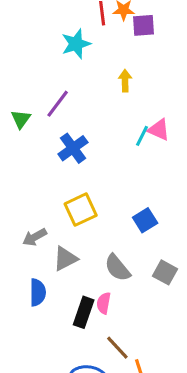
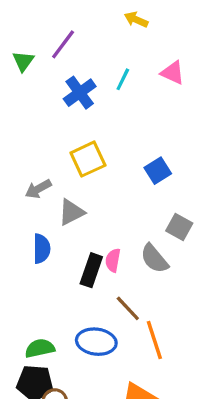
yellow arrow: (125, 81) -> (136, 20), turned -65
cyan line: (142, 136) -> (123, 79), moved
gray semicircle: (117, 268) -> (154, 259), moved

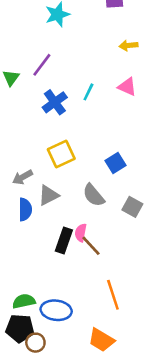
yellow arrow: (136, 20) -> (128, 45), moved, turned -30
blue semicircle: (42, 249) -> (25, 209), moved
gray semicircle: (154, 259) -> (94, 195), moved
brown line: (128, 308) -> (91, 246), moved
blue ellipse: (96, 342) -> (56, 310), moved

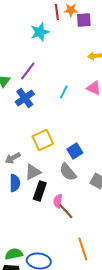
blue cross: (55, 102) -> (25, 98), moved
blue square: (116, 163) -> (75, 151), moved
black rectangle: (64, 240) -> (40, 191), moved

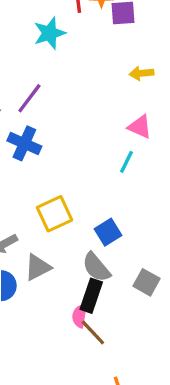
cyan line: (64, 92) -> (126, 162), moved
blue cross: (25, 98) -> (24, 143), turned -30
black rectangle: (40, 191) -> (91, 296), moved

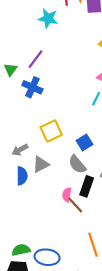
cyan star: (49, 33) -> (48, 18), turned 30
black rectangle: (91, 296) -> (87, 186), moved

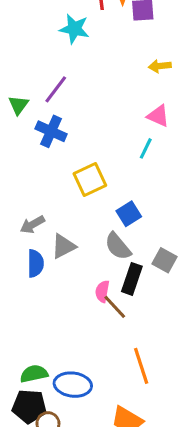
yellow square: (51, 131) -> (90, 180), moved

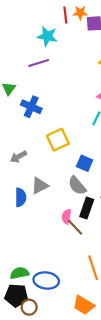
purple line: (56, 89) -> (39, 63), moved, turned 36
blue square: (129, 214) -> (85, 163), turned -35
gray arrow: (32, 225) -> (18, 157), moved

